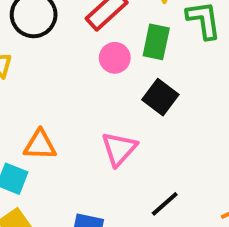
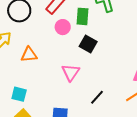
orange triangle: (40, 145) -> (29, 55), moved

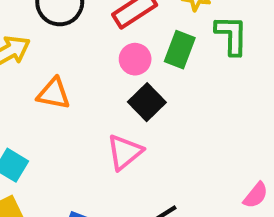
black square: (88, 44) -> (147, 102), moved

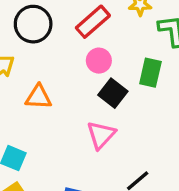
green rectangle: (180, 50) -> (150, 73), moved

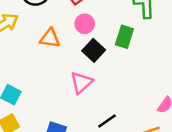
orange triangle: (39, 97) -> (50, 38), moved

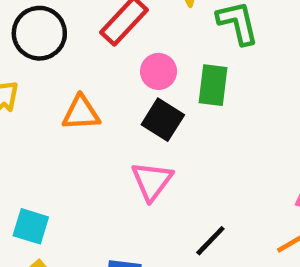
pink circle: (85, 24) -> (159, 71), moved

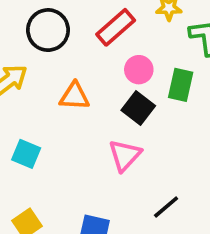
cyan square: (31, 226) -> (26, 154), moved

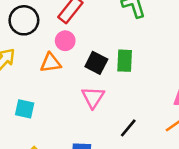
pink circle: (139, 70) -> (65, 41), moved
green rectangle: (181, 85) -> (125, 61), moved

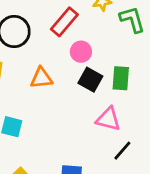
pink circle: (65, 41) -> (81, 52), moved
pink triangle: (93, 97) -> (108, 119), moved, turned -50

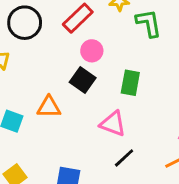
orange triangle: (41, 78) -> (49, 107), moved
black square: (90, 80) -> (83, 80), moved

